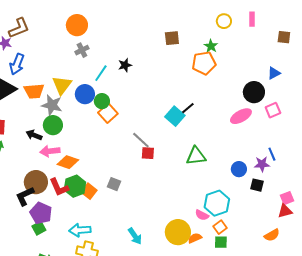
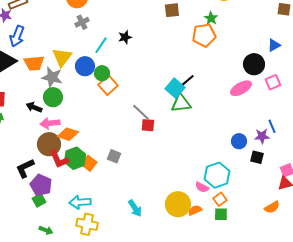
green triangle: (196, 156) -> (181, 103), moved
brown circle: (36, 182) -> (49, 144), moved

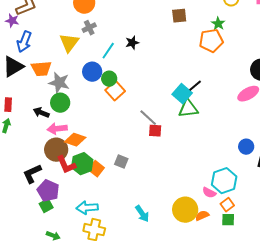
yellow triangle: (62, 57) -> (69, 43), moved

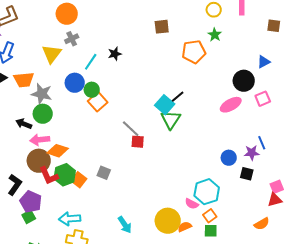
green star: (218, 24) -> (215, 35), moved
green triangle: (188, 109) -> (171, 120), turned -50
black L-shape: (32, 174) -> (15, 185), turned 150

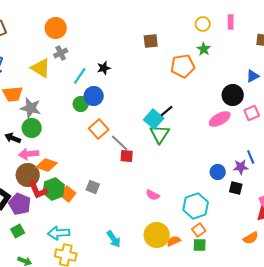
yellow triangle: (52, 54) -> (41, 68), turned -35
blue circle: (75, 83) -> (94, 96), moved
orange square: (98, 102) -> (99, 129), moved
purple pentagon: (31, 202) -> (20, 204), moved
pink semicircle: (192, 204) -> (153, 195), moved

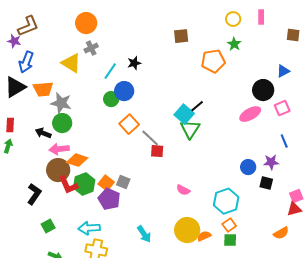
blue line: (251, 157) -> (284, 141), moved
orange square: (68, 194) -> (106, 183), moved
purple pentagon: (20, 204) -> (109, 199), moved

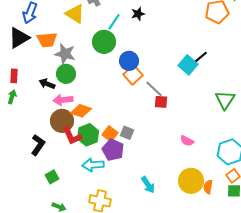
blue circle: (124, 91) -> (129, 61), moved
green circle: (111, 99) -> (104, 42), moved, size x1.5
green triangle: (190, 129) -> (225, 100), moved
cyan arrow: (89, 228) -> (93, 165), moved
orange semicircle: (204, 236) -> (208, 187), turned -56

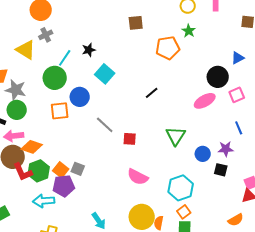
cyan square: (188, 65) -> (105, 74), moved
orange square: (133, 75) -> (60, 111), moved, turned 36
red square: (161, 102) -> (130, 139), moved
pink semicircle: (187, 141) -> (138, 177), size x1.5
purple pentagon: (113, 150) -> (64, 186), turned -30

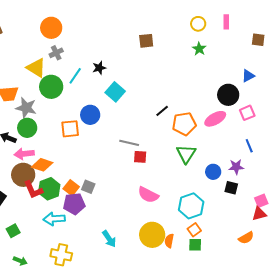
orange pentagon: (168, 48) -> (184, 124), moved
green circle: (55, 78) -> (51, 87), moved
gray line: (105, 125) -> (129, 143), moved, turned -30

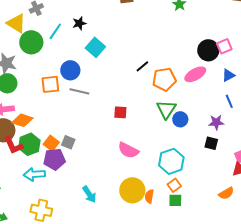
blue triangle: (248, 76) -> (228, 75), moved
pink square: (247, 113) -> (224, 46), moved
gray line: (129, 143) -> (79, 91), moved
blue circle: (213, 172) -> (180, 119), moved

